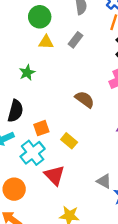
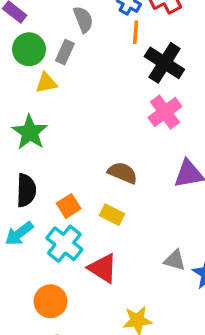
gray rectangle: (75, 40) -> (65, 52), moved
green star: (27, 73) -> (30, 132), size x1.5
brown semicircle: (85, 99) -> (123, 173), moved

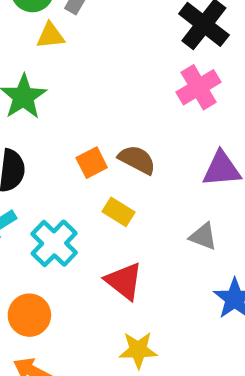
orange square: (69, 206) -> (92, 163), moved
gray triangle: (175, 260) -> (203, 236), moved
red triangle: (103, 268) -> (124, 281), moved

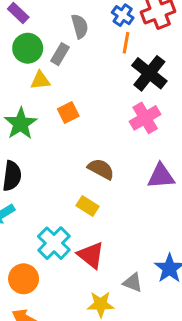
orange square: (92, 163) -> (68, 112), moved
gray triangle: (203, 236) -> (133, 282), moved
cyan cross: (54, 243) -> (54, 243), moved

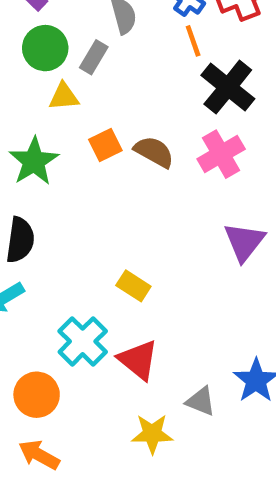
orange line: (126, 43) -> (193, 41), turned -30
brown semicircle: (101, 169) -> (154, 152), moved
purple triangle: (161, 176) -> (244, 242), turned -48

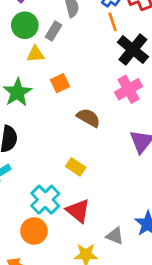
brown semicircle: (154, 152) -> (88, 118), moved
orange circle: (37, 395) -> (34, 231), moved

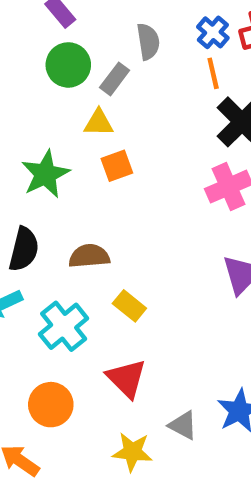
yellow triangle: (36, 54) -> (99, 123), moved
brown semicircle: (88, 118) -> (89, 256), moved, turned -40
cyan cross: (45, 200) -> (64, 326), moved

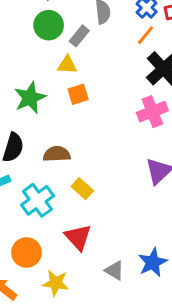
orange line: (213, 73) -> (145, 35), turned 50
yellow star: (132, 452) -> (56, 283), moved

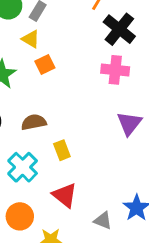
yellow triangle: (67, 65) -> (31, 39), turned 36
pink cross: (152, 112) -> (115, 70), turned 36
yellow rectangle: (82, 189) -> (62, 150), turned 36

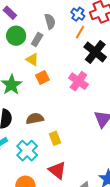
pink cross: (115, 70) -> (78, 81), moved, turned 30

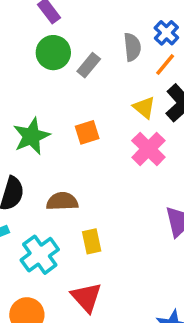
gray semicircle: (50, 21) -> (132, 47), moved
yellow triangle: (32, 60) -> (144, 107), moved

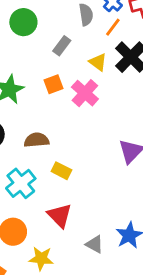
gray rectangle: (89, 65) -> (62, 46), moved
pink cross: (148, 149) -> (85, 93), moved
yellow rectangle: (92, 241) -> (61, 171), turned -48

